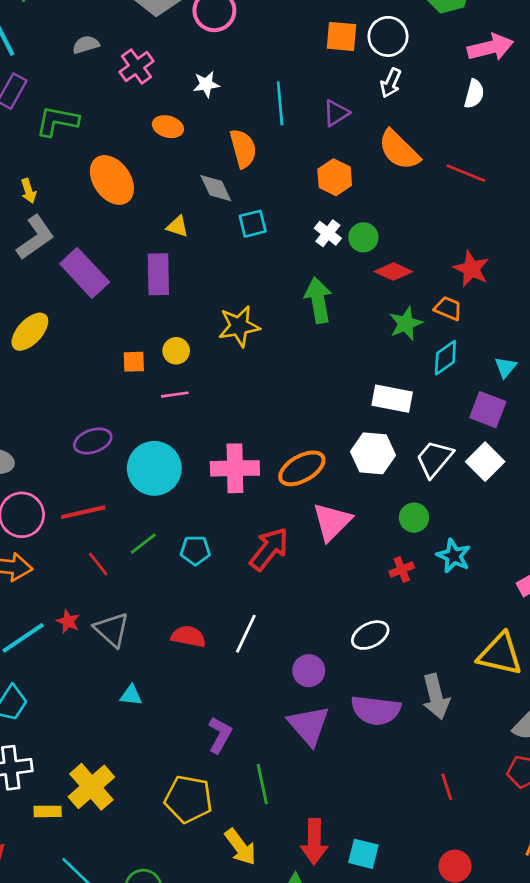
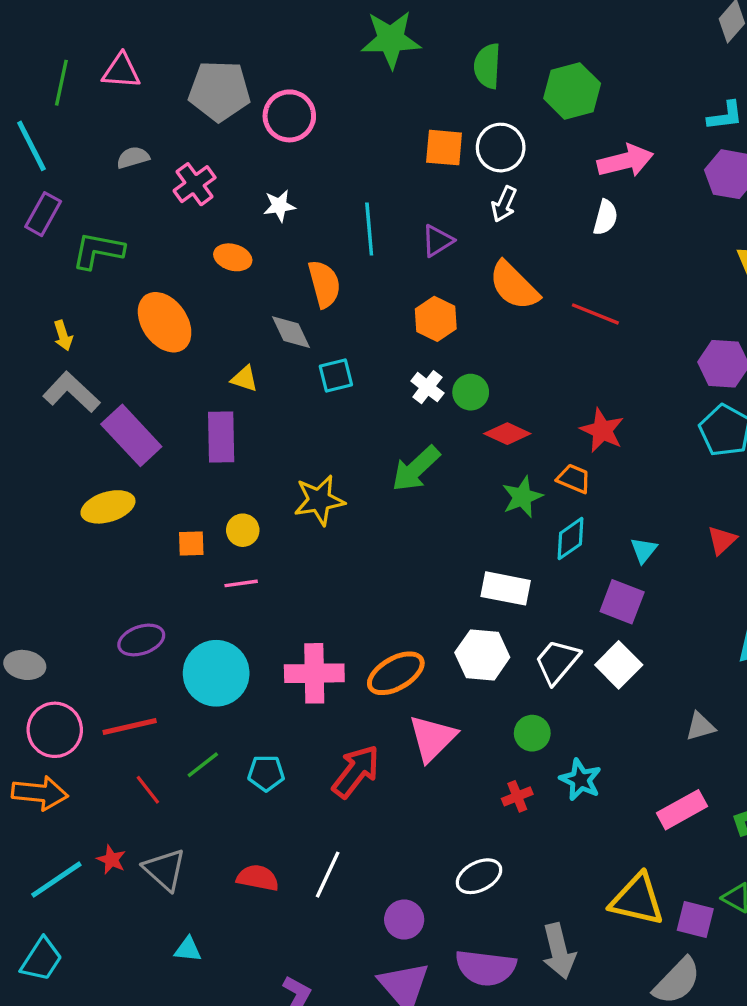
gray L-shape: (35, 237) -> (71, 392), turned -102
green arrow: (318, 300) -> (416, 469), turned -123
yellow ellipse: (30, 332) -> (108, 507), moved, turned 30

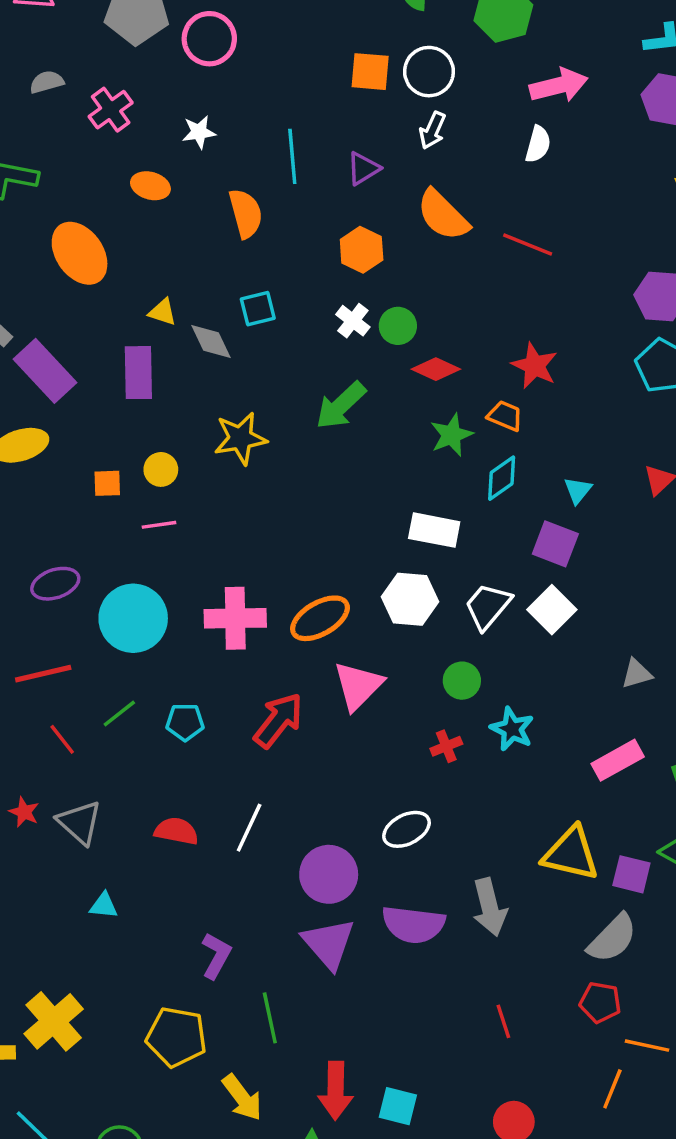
gray diamond: (291, 332) -> (211, 341), moved
purple circle: (404, 919) -> (329, 874), size x1.4

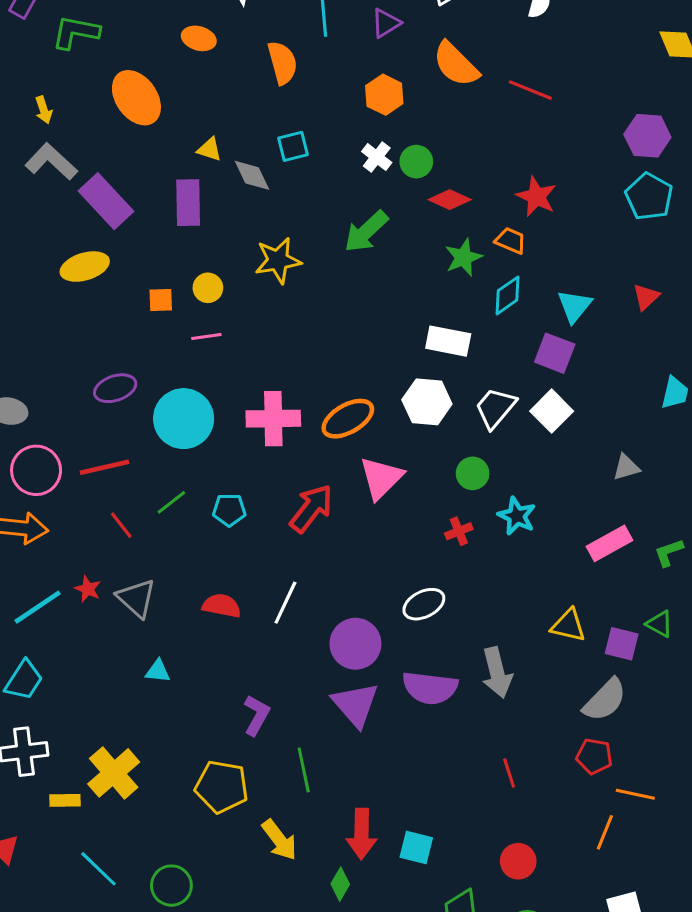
cyan triangle: (578, 490) -> (574, 306), size x1.4
yellow triangle: (571, 854) -> (568, 625), size x0.7

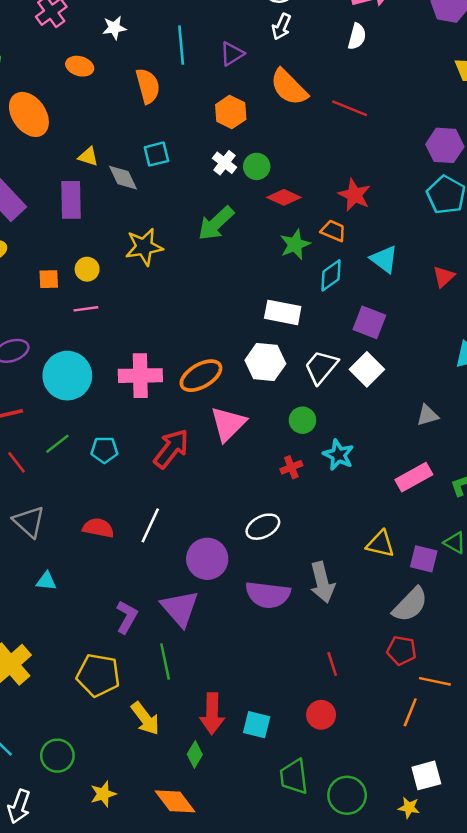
cyan triangle: (574, 306) -> (384, 259), moved, turned -32
purple triangle: (355, 705) -> (180, 608), moved
red circle: (518, 861) -> (321, 715), moved

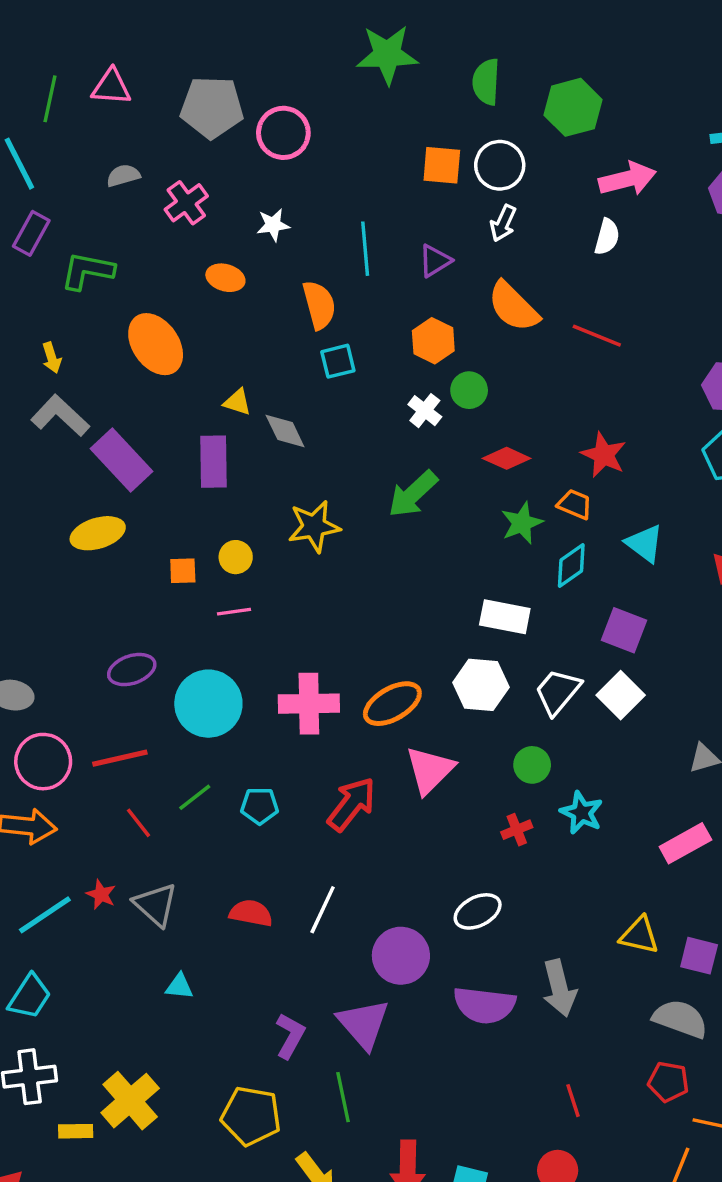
cyan square: (156, 154) -> (338, 361), moved
green circle: (257, 166) -> (469, 390), moved
gray semicircle: (410, 605) -> (680, 1019), turned -114

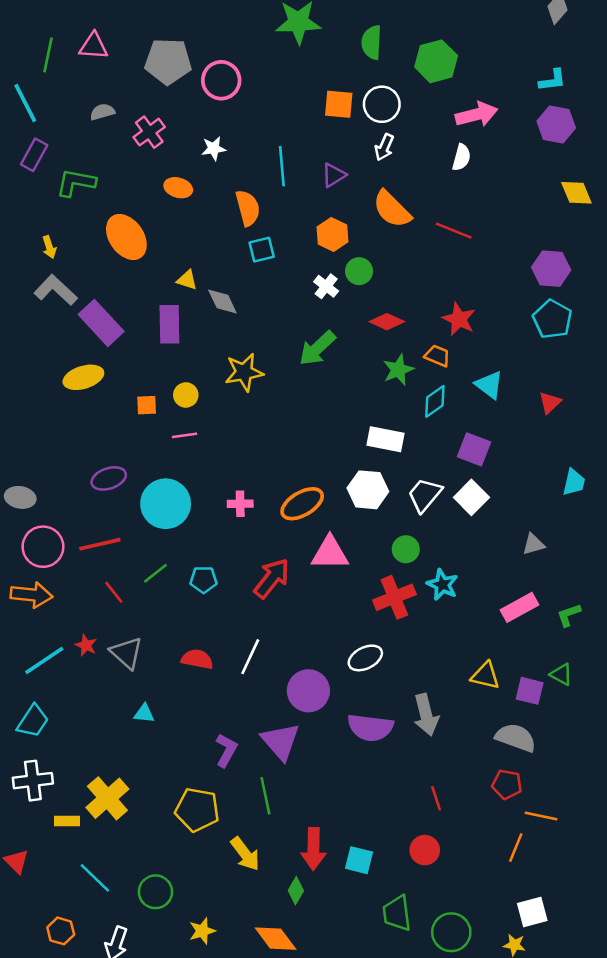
pink cross: (309, 704) -> (240, 504), size x0.6
pink triangle: (430, 770) -> (330, 553), turned 45
red cross: (517, 830) -> (394, 597), size x1.8

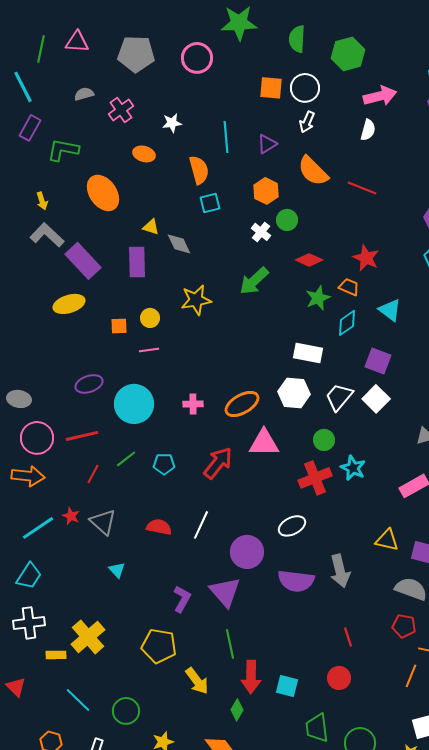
pink circle: (221, 80) -> (197, 58), moved
red line: (114, 592) -> (93, 474), turned 66
cyan triangle: (144, 714) -> (117, 570), turned 42
green line: (265, 796) -> (230, 644), moved

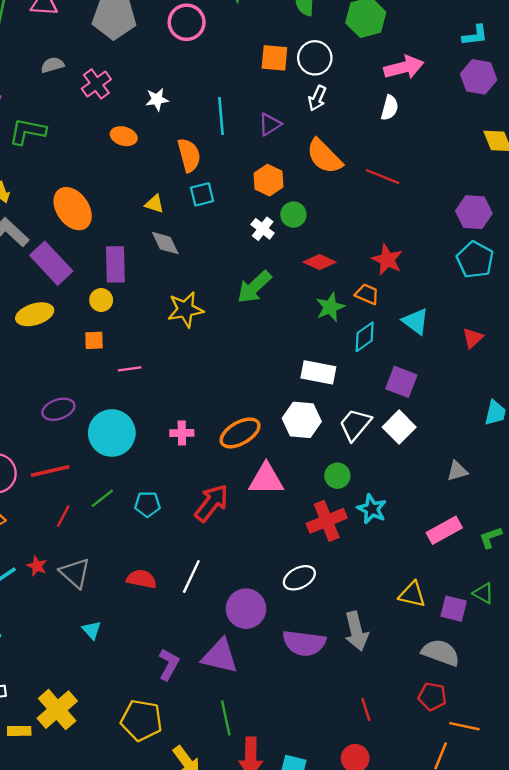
orange ellipse: (103, 193) -> (73, 209), moved
yellow triangle: (151, 227) -> (155, 204), moved
yellow circle: (150, 318) -> (101, 300), moved
purple triangle: (225, 592) -> (220, 656), turned -36

